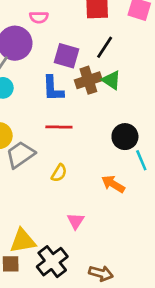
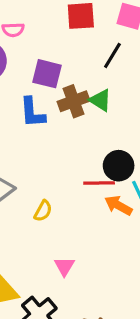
black line: (105, 47) -> (112, 55), moved
red line: (59, 127) -> (99, 183), moved
orange arrow: (113, 184) -> (118, 205), moved

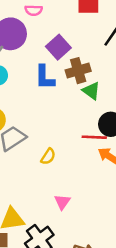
purple square: (47, 74) -> (58, 47), turned 30
green triangle: (100, 100) -> (91, 91), moved

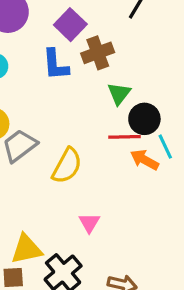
green triangle: (91, 91) -> (119, 94), moved, turned 36
yellow semicircle: (48, 156) -> (67, 166), size x1.6

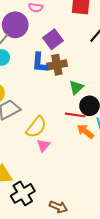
brown cross: (98, 53) -> (57, 65), moved
pink triangle: (89, 223) -> (43, 145), moved

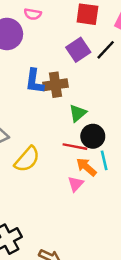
purple square: (53, 39) -> (78, 50), moved
pink triangle: (43, 145) -> (76, 184), moved

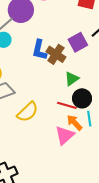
purple square: (78, 50) -> (78, 42), moved
brown cross: (55, 85) -> (56, 54), turned 36
pink triangle: (76, 184) -> (65, 135), size x1.5

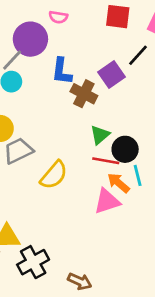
blue L-shape: (39, 50) -> (62, 71), moved
green triangle: (72, 79) -> (100, 135), moved
pink triangle: (65, 135) -> (107, 201), turned 30

